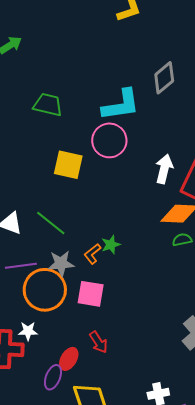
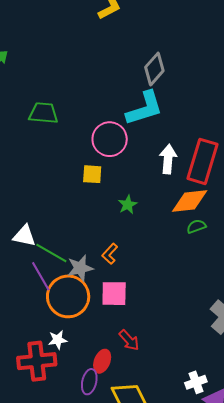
cyan L-shape: (121, 105) -> (144, 108), moved
yellow square: (68, 165) -> (92, 174), moved, size x0.7
green line: (51, 223) -> (51, 253), moved
green star: (111, 245) -> (128, 205), moved
purple line: (21, 266) -> (41, 276), turned 76

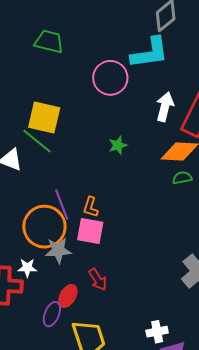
yellow square: (92, 174) -> (44, 117), moved, size x1.6
green line: (51, 253) -> (37, 141), moved
orange L-shape: (110, 254) -> (91, 207), moved, turned -35
gray star: (80, 268) -> (58, 250), moved
purple line: (41, 276) -> (62, 204), moved

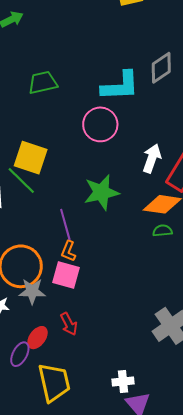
green trapezoid: (49, 42) -> (43, 83), turned -32
cyan L-shape: (150, 53) -> (120, 86), moved
green star: (118, 145) -> (101, 192), size x1.8
purple line: (62, 204) -> (65, 224), moved

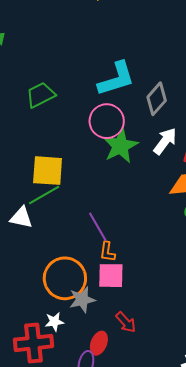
gray diamond: (161, 68) -> (157, 99), moved
white arrow: (152, 158) -> (165, 141), turned 32
green line: (21, 181) -> (44, 195), turned -60
green star: (101, 192) -> (120, 146), moved

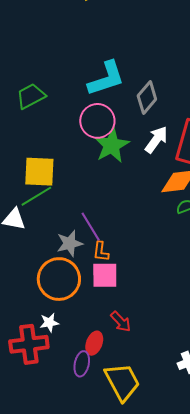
gray star: (82, 300) -> (70, 243), moved

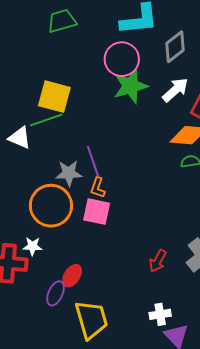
red arrow: (121, 322) -> (158, 261), moved, turned 60

